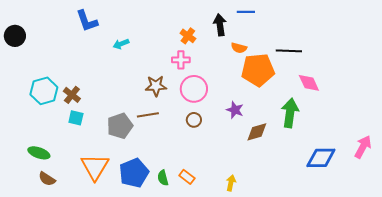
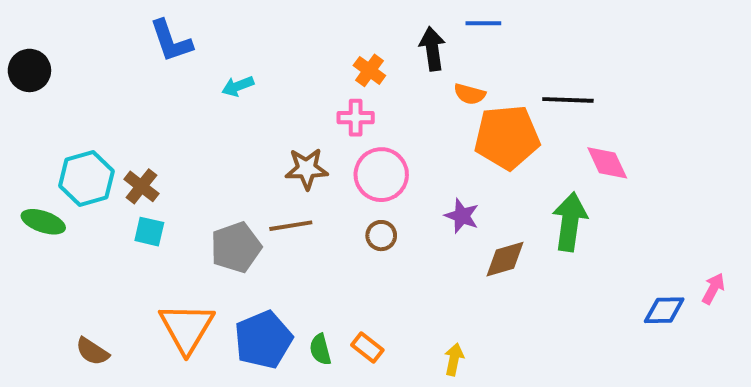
pink arrow: (363, 147) -> (713, 289), size x0.7
green ellipse: (39, 153) -> (43, 222), moved
blue diamond: (321, 158) -> (664, 310), moved, size x0.7

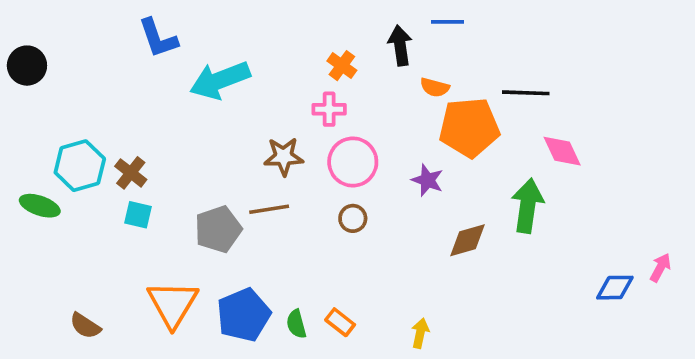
cyan arrow: (238, 86) -> (220, 80), size x2.0
purple star: (462, 216) -> (427, 180), moved

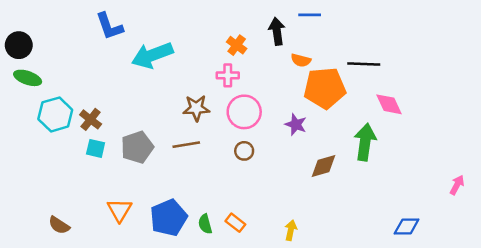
green ellipse: (40, 206) -> (28, 78), moved
gray pentagon: (218, 229) -> (137, 147), moved
blue diamond: (615, 288) -> (407, 226), moved
orange triangle: (173, 304) -> (119, 210), size x0.7

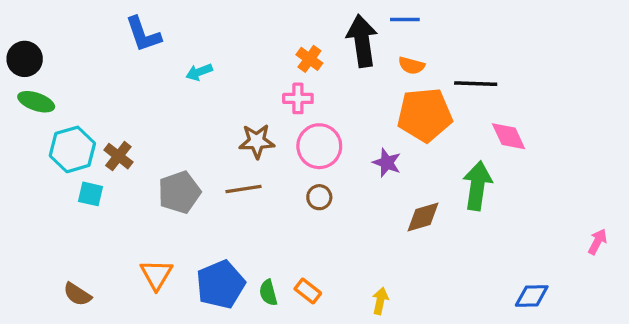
black arrow: (277, 31) -> (362, 41), size x1.4
cyan arrow: (152, 55) -> (199, 72), size x0.5
orange semicircle: (301, 60) -> (411, 65), moved
cyan square: (96, 148) -> (90, 194), moved

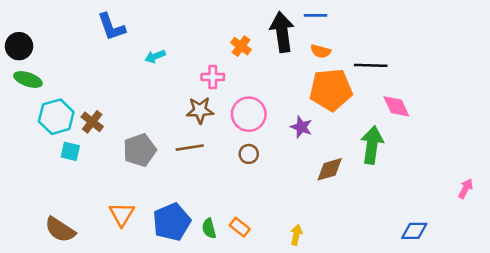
pink cross: (298, 98) -> (213, 77), moved
brown semicircle: (77, 294) -> (60, 230), size x1.4

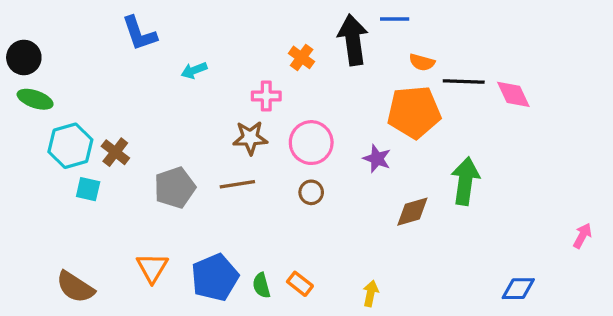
orange semicircle: (321, 51) -> (422, 62), moved
pink diamond: (396, 106) -> (513, 94), moved

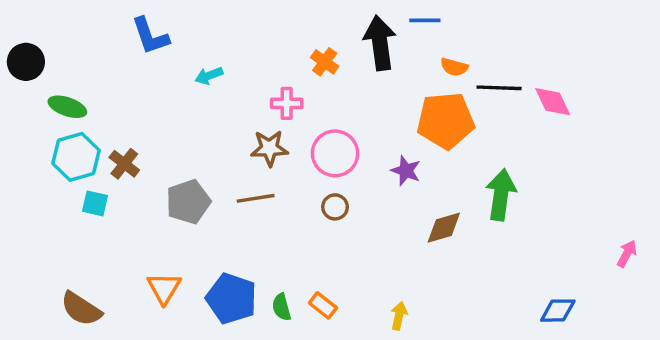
green ellipse: (35, 99) -> (67, 107), moved
blue pentagon: (215, 277) -> (231, 298), turned -30

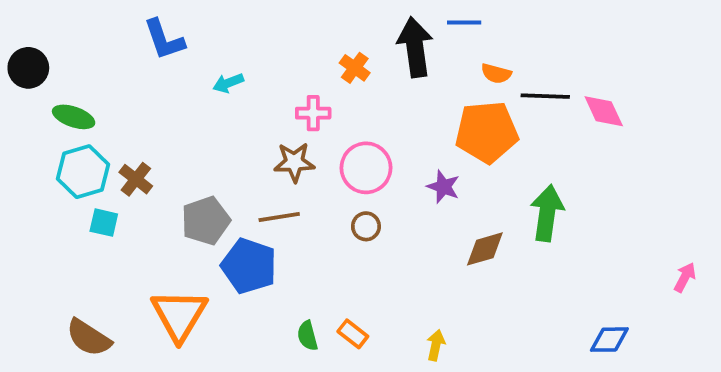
orange triangle: (164, 288) -> (179, 315), size x1.5
blue pentagon: (231, 298) -> (249, 266), moved

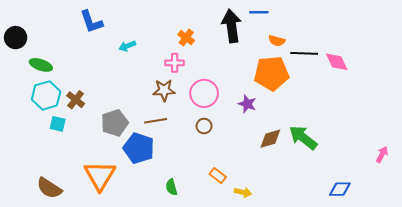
orange cross: (355, 68) -> (186, 38), moved
green arrow: (547, 213) -> (303, 138), moved, turned -60
orange rectangle: (353, 334) -> (218, 176), moved
yellow arrow: (436, 345) -> (243, 192), turned 91

